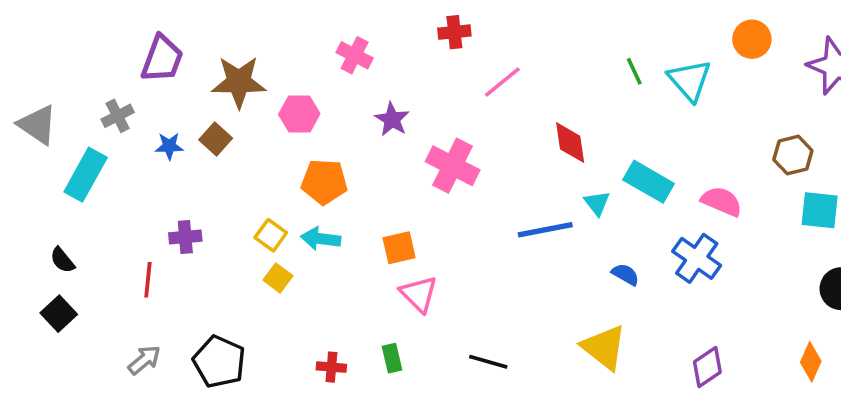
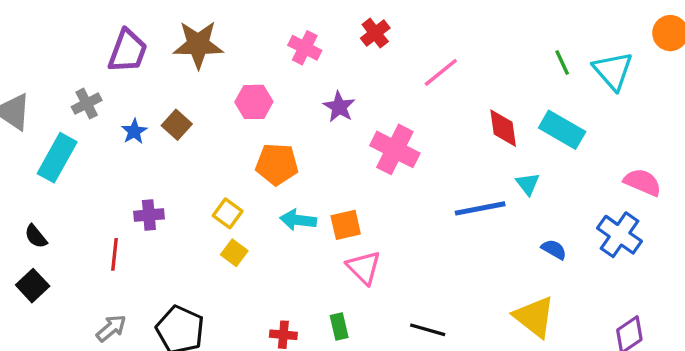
red cross: (454, 32) -> (375, 33), moved, turned -32
brown star: (239, 82) -> (198, 45), moved
blue star: (169, 146) -> (134, 131), turned -30
cyan rectangle: (649, 182) -> (562, 130), moved
cyan arrow: (321, 239) -> (298, 220), moved

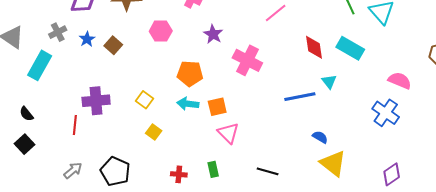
blue star: (134, 131) -> (87, 39), moved
orange pentagon: (277, 164) -> (190, 73), moved
purple cross: (149, 215) -> (96, 101), size x1.5
blue semicircle: (554, 249) -> (320, 137), moved
yellow square: (234, 253) -> (154, 132), moved

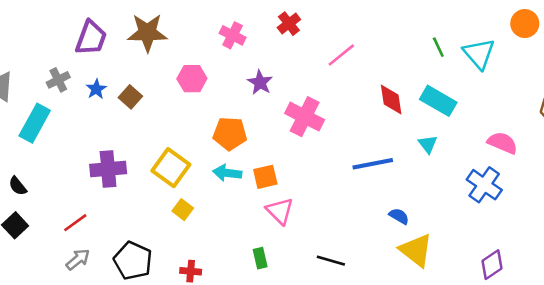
cyan triangle: (329, 82) -> (428, 144), moved
yellow square: (145, 100) -> (171, 168), size x1.6
red line: (75, 125) -> (75, 223), moved, turned 48
red cross: (179, 174) -> (191, 271), moved

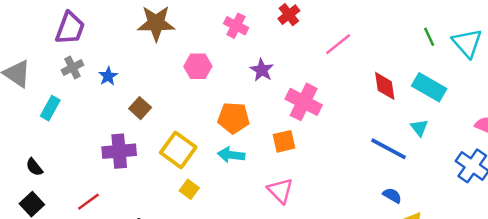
purple trapezoid: (91, 38) -> (70, 28), moved
brown square: (130, 97) -> (140, 108), moved
cyan rectangle: (35, 123) -> (50, 108), size x0.7
blue line: (373, 164) -> (389, 149), moved, turned 39
orange square: (265, 177) -> (284, 141), moved

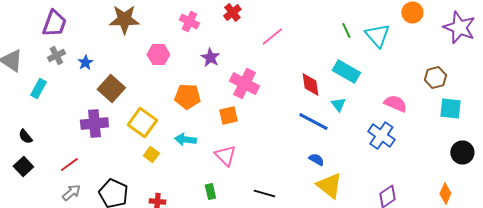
red diamond: (385, 86) -> (310, 84), moved
brown square: (140, 108) -> (111, 88), size x1.5
cyan arrow: (231, 155) -> (185, 140), moved

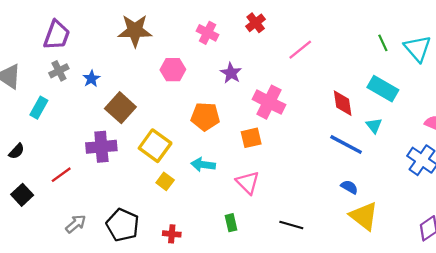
black semicircle: (25, 136) -> (17, 151), moved, turned -98
red line: (69, 164) -> (61, 175), moved

